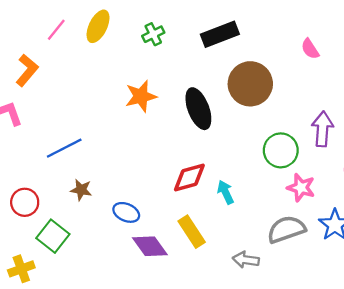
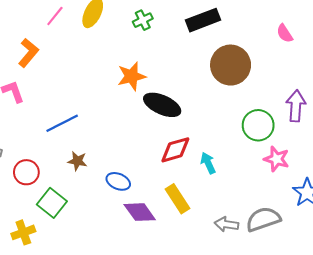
black ellipse: (198, 109) -> (162, 105), moved, turned -45
gray semicircle: (286, 229) -> (263, 219), moved

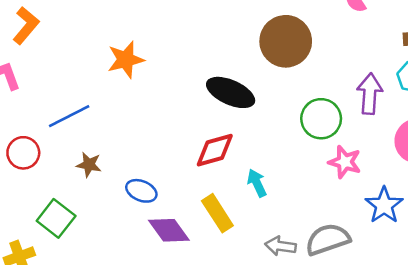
orange star: (132, 76) -> (126, 60), moved
black ellipse: (162, 105) -> (231, 92), moved
cyan arrow: (208, 163) -> (257, 183), moved
red circle: (26, 172) -> (23, 153), moved

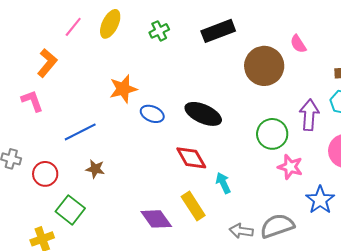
brown circle: (286, 41) -> (264, 66), moved
red diamond: (215, 150) -> (191, 158), turned 76
red circle: (23, 153) -> (45, 174), moved
blue ellipse: (141, 191) -> (152, 114), moved

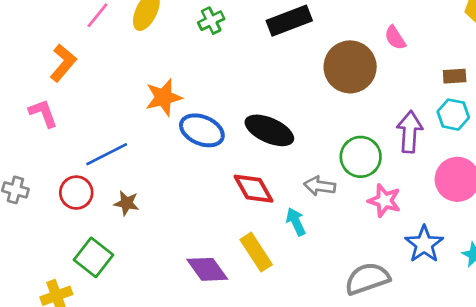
blue ellipse: (152, 114) -> (202, 130), size x1.4
red circle: (45, 174) -> (76, 193), moved
gray arrow: (241, 231) -> (320, 186), moved

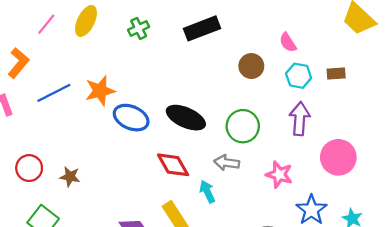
brown circle: (350, 67) -> (251, 66), size x0.6
cyan hexagon: (453, 115) -> (299, 76), moved
blue line: (107, 154) -> (54, 93), moved
green circle: (361, 157) -> (243, 126), moved

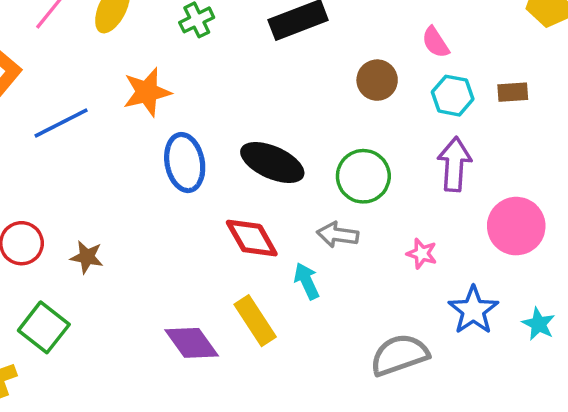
orange star: (100, 91) -> (147, 92), moved
blue ellipse: (131, 118) -> (185, 163), turned 56
pink star: (279, 174) -> (422, 254), size x0.7

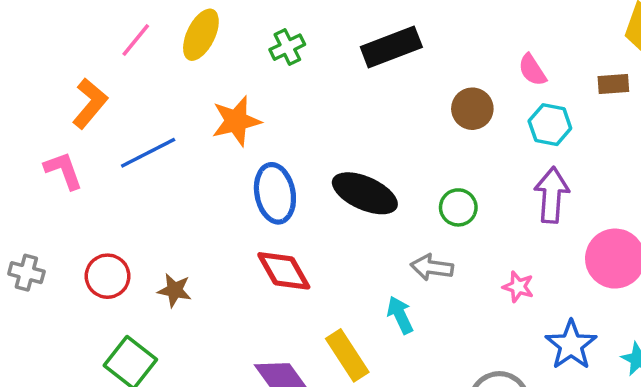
brown rectangle: (513, 92) -> (613, 84), moved
green circle: (363, 176) -> (458, 207), size x0.7
red diamond: (252, 238) -> (284, 271), moved

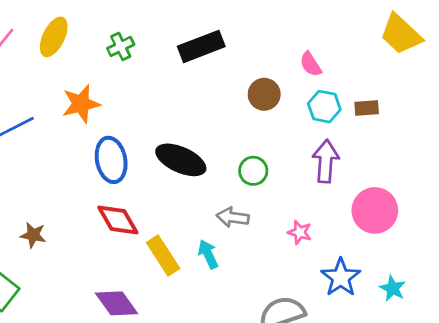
brown rectangle: (613, 84) -> (367, 108), moved
yellow rectangle: (347, 355) -> (163, 256), moved

